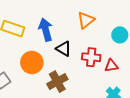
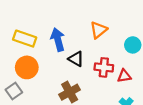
orange circle: (32, 62) -> (27, 67), moved

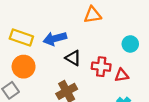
orange triangle: (98, 30) -> (93, 15), moved, turned 30
blue arrow: (58, 40) -> (55, 39), turned -90

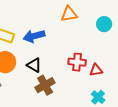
cyan circle: (130, 44) -> (104, 24), moved
black triangle: (73, 58) -> (34, 65), moved

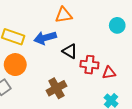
orange triangle: (69, 14) -> (64, 15), moved
black triangle: (34, 65) -> (70, 51), moved

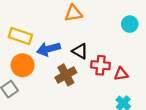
blue arrow: (45, 38) -> (49, 49), moved
brown cross: (56, 88) -> (66, 75), moved

